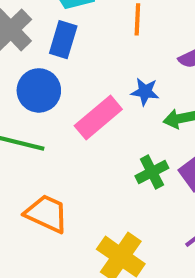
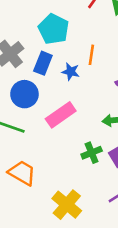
blue star: (145, 92) -> (71, 72), moved

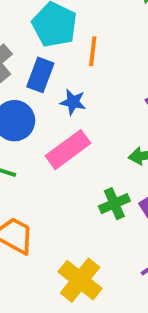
orange line: (91, 55) -> (93, 51), moved
blue star: (71, 72) -> (73, 102), moved

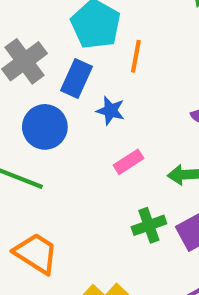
pink rectangle: (68, 150) -> (129, 162), moved, size x0.6

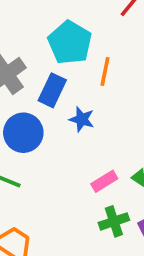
pink rectangle: (129, 162) -> (104, 181), moved

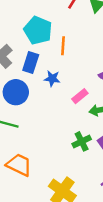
pink rectangle: (104, 181) -> (80, 96), moved

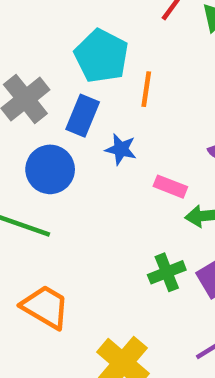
pink rectangle: (80, 96) -> (170, 187), turned 56

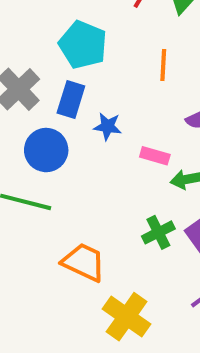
orange line: (146, 89) -> (163, 65), moved
orange trapezoid: (45, 307) -> (84, 262), moved

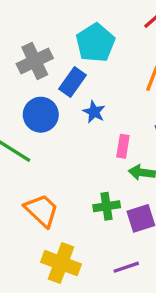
pink rectangle: (155, 156) -> (123, 146), turned 65
yellow cross: (127, 317) -> (61, 263), turned -33

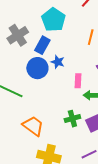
blue circle: (41, 115) -> (37, 68), moved

